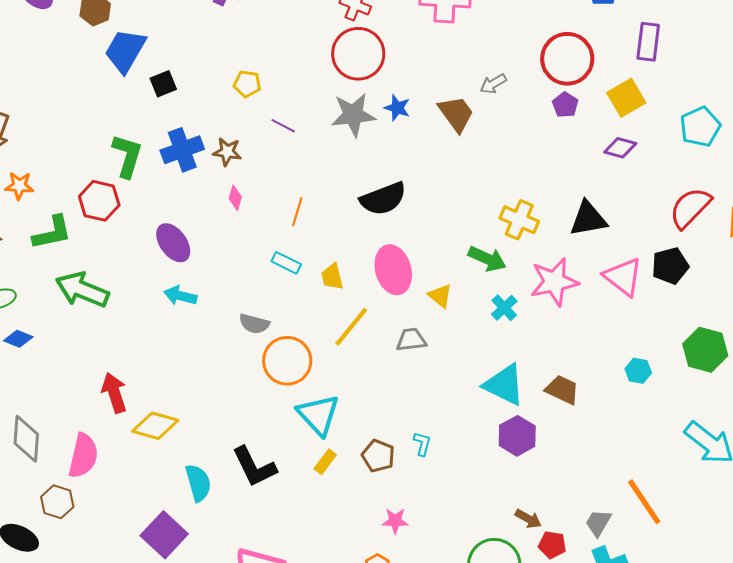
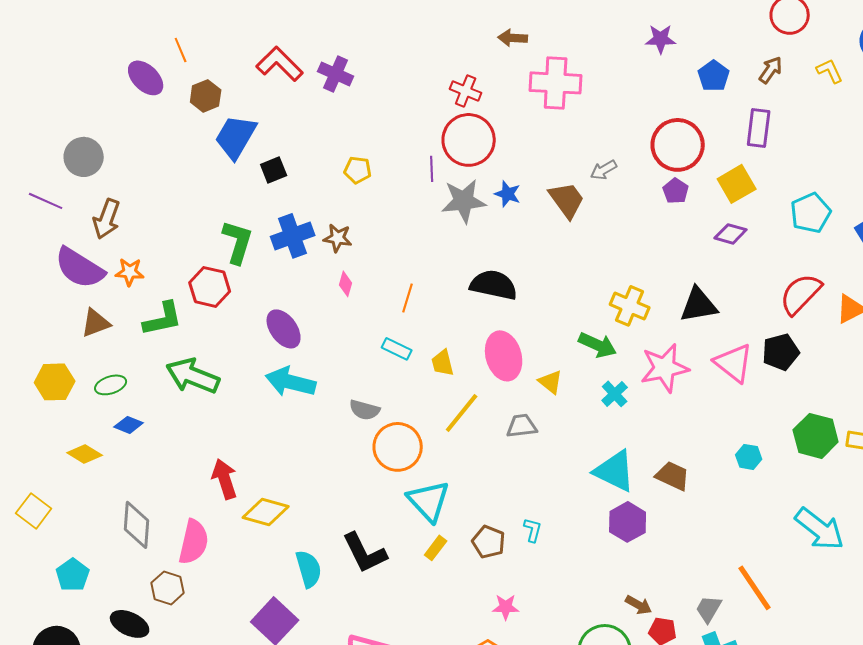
purple line: (283, 126) -> (432, 169), moved, turned 60
black semicircle: (383, 199) -> (494, 285), turned -147
cyan arrow: (180, 296) -> (291, 382), size x1.5

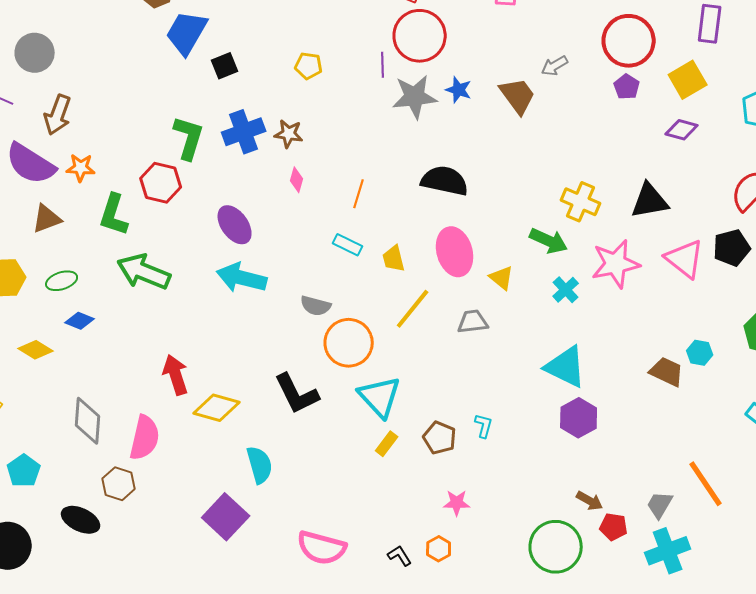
green L-shape: (163, 319) -> (114, 215), turned 120
brown trapezoid: (673, 476) -> (667, 372), moved
black L-shape: (365, 553) -> (297, 394), moved

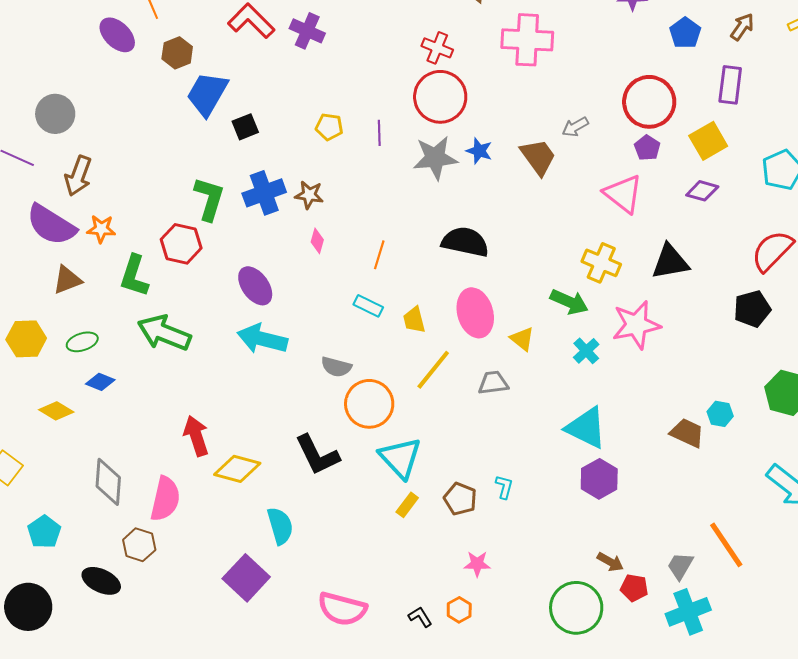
purple line: (383, 65) -> (379, 133), moved
pink triangle: (685, 259) -> (623, 194), moved

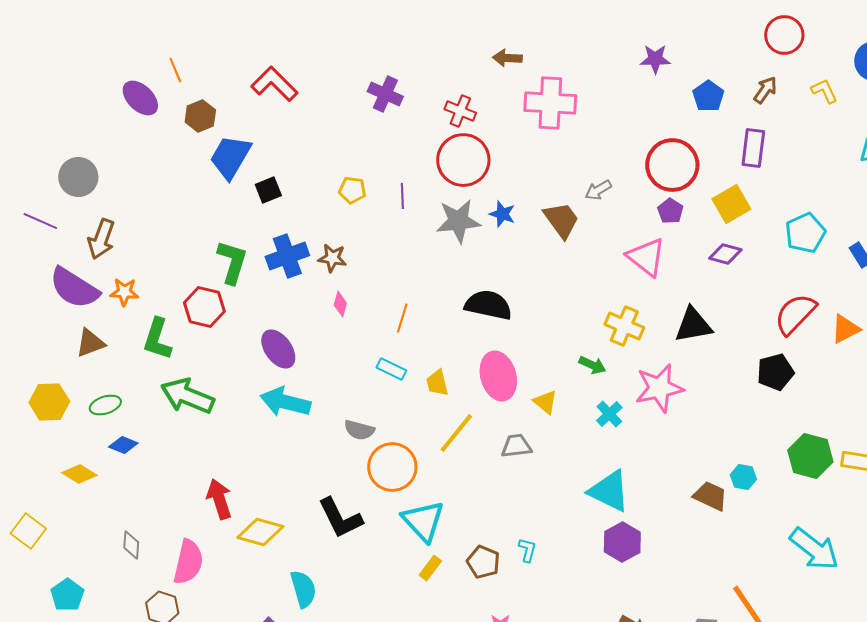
purple cross: (307, 31) -> (385, 94), moved
green arrow: (569, 302) -> (592, 365), size x0.7
gray diamond: (108, 482) -> (131, 545), size x0.6

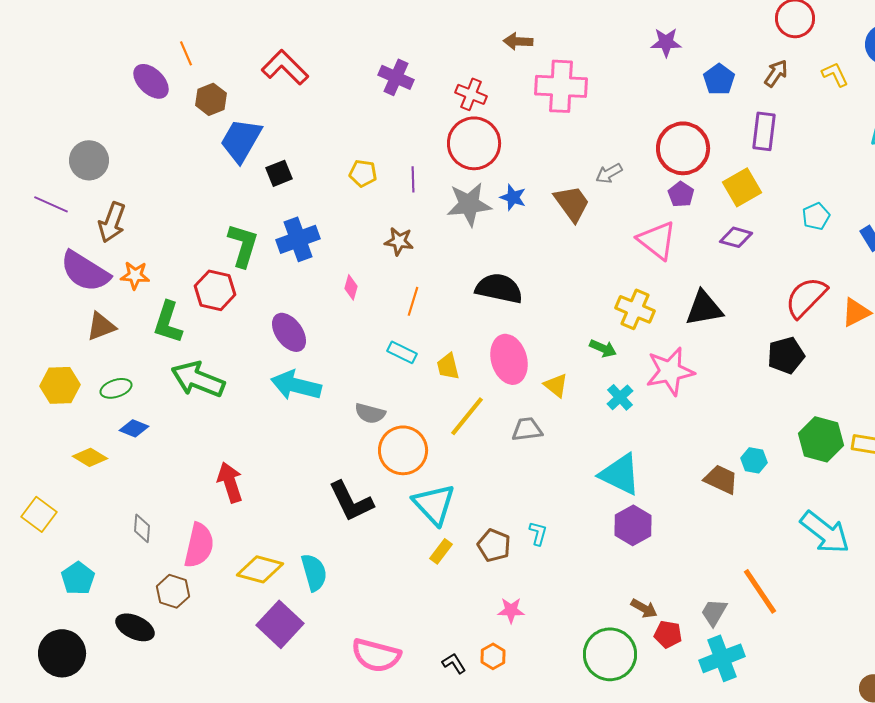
cyan pentagon: (805, 233) -> (816, 216), size x0.7
brown star: (332, 258) -> (399, 241), moved
yellow diamond: (260, 532) -> (260, 569), moved

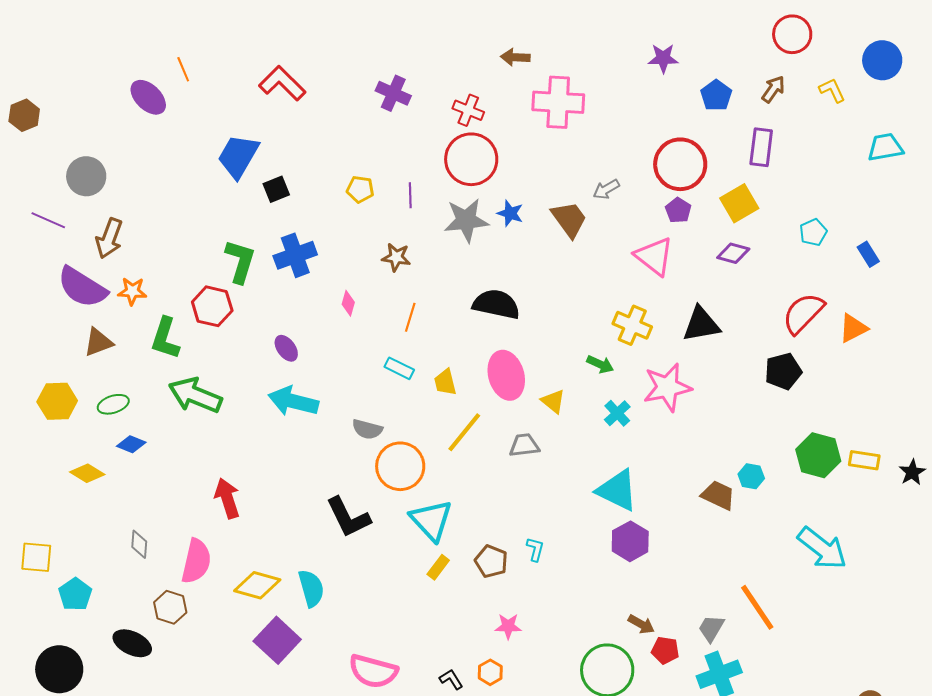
brown hexagon: (211, 99) -> (24, 115), moved
purple ellipse: (289, 332) -> (286, 348), size x0.7
yellow square: (39, 514) -> (36, 557), moved, turned -32

